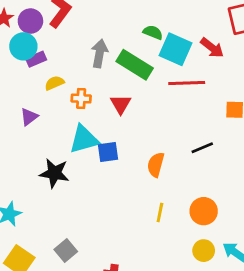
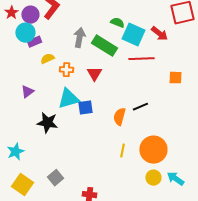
purple triangle: (29, 117) -> (27, 92), moved
black line: (202, 148) -> (140, 107), moved
orange circle: (204, 211) -> (153, 150), size x1.4

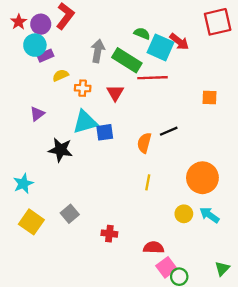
red arrow: (159, 34) -> (179, 42), moved
red line: (141, 59) -> (152, 78), moved
orange circle: (153, 150) -> (202, 178), moved

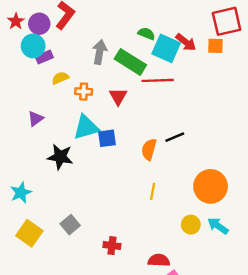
orange square: (209, 97) -> (215, 46), moved

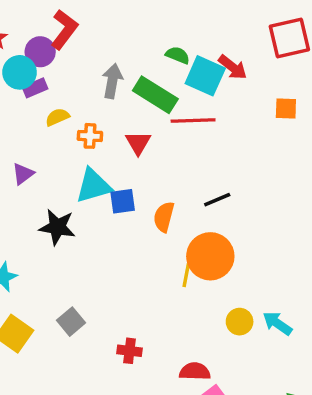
purple circle: (39, 24) -> (40, 52), moved
orange square: (215, 46) -> (286, 108), moved
orange semicircle: (149, 149) -> (164, 217), moved
orange circle: (211, 186) -> (210, 256), moved

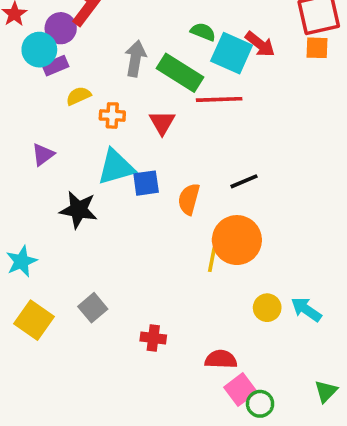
orange square: (286, 108) -> (317, 48), moved

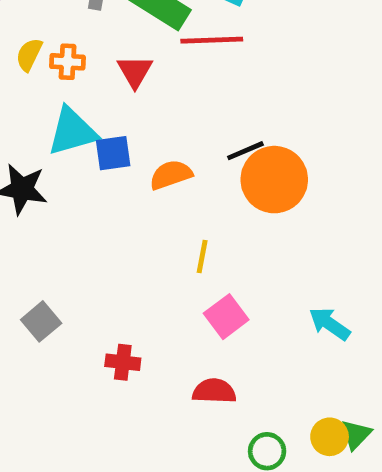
yellow semicircle: (78, 96) -> (29, 55), moved, turned -40
orange semicircle: (189, 199) -> (171, 175), turned 56
orange circle: (237, 240) -> (274, 180), moved
yellow circle: (267, 308) -> (330, 437), moved
pink square: (240, 390) -> (226, 317), moved

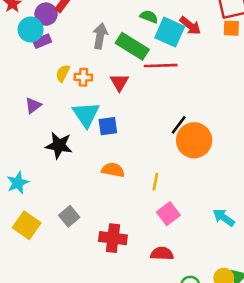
cyan triangle: (72, 131) -> (86, 115), turned -48
black line: (245, 151) -> (179, 125), turned -30
orange semicircle: (171, 175) -> (113, 170), moved, turned 30
red cross: (123, 362) -> (113, 238), size x1.5

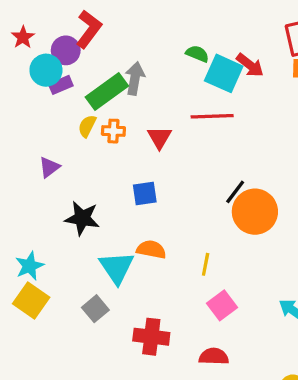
green rectangle: (132, 46) -> (107, 92), moved, turned -68
cyan triangle: (86, 115) -> (117, 268), moved
yellow square: (27, 225) -> (31, 301), moved

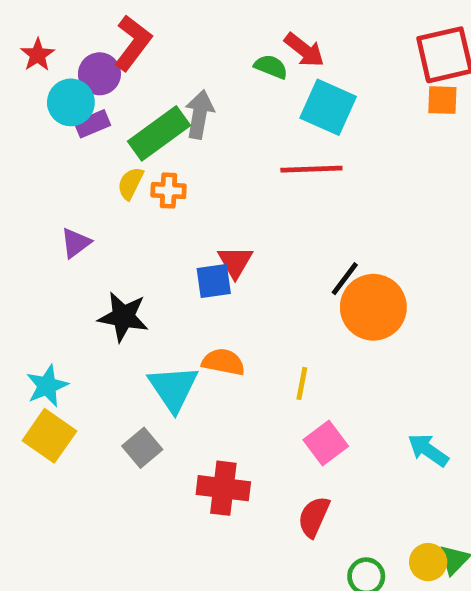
green semicircle: (197, 54) -> (271, 67), moved
red arrow: (250, 65) -> (304, 50), moved
red triangle: (159, 138) -> (235, 262), moved
red semicircle: (214, 356) -> (314, 517), turned -68

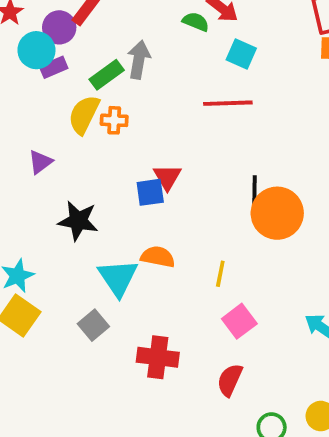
cyan square: (328, 107) -> (241, 54), size x0.7
green rectangle: (159, 133) -> (107, 75), size x0.7
yellow semicircle: (130, 183) -> (84, 115), size x1.5
black line: (345, 279) -> (254, 190), turned -36

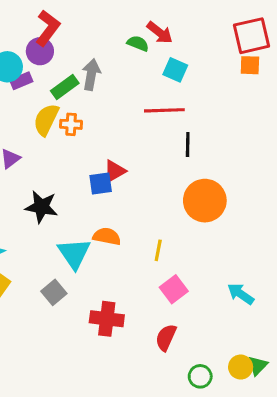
purple circle: (59, 27) -> (40, 51), moved
red triangle: (167, 177) -> (115, 171), turned 30
black line: (254, 190) -> (188, 145), moved

